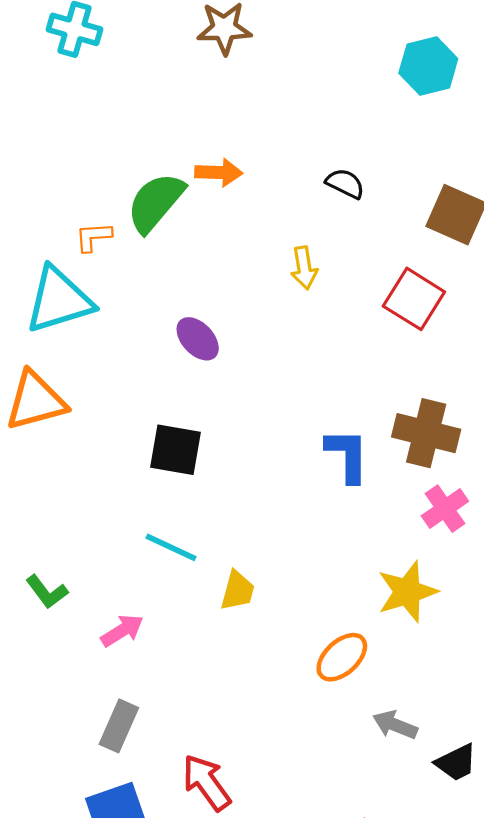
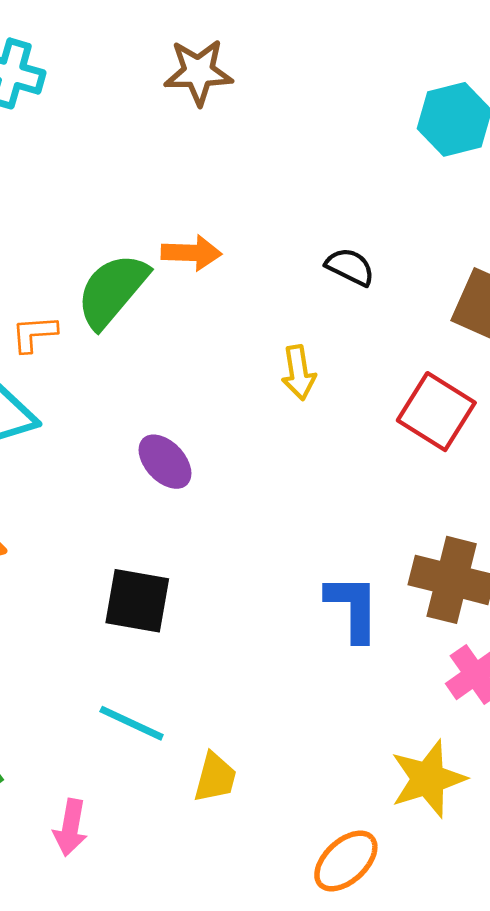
pink arrow: (122, 631) -> (70, 828), turned 132

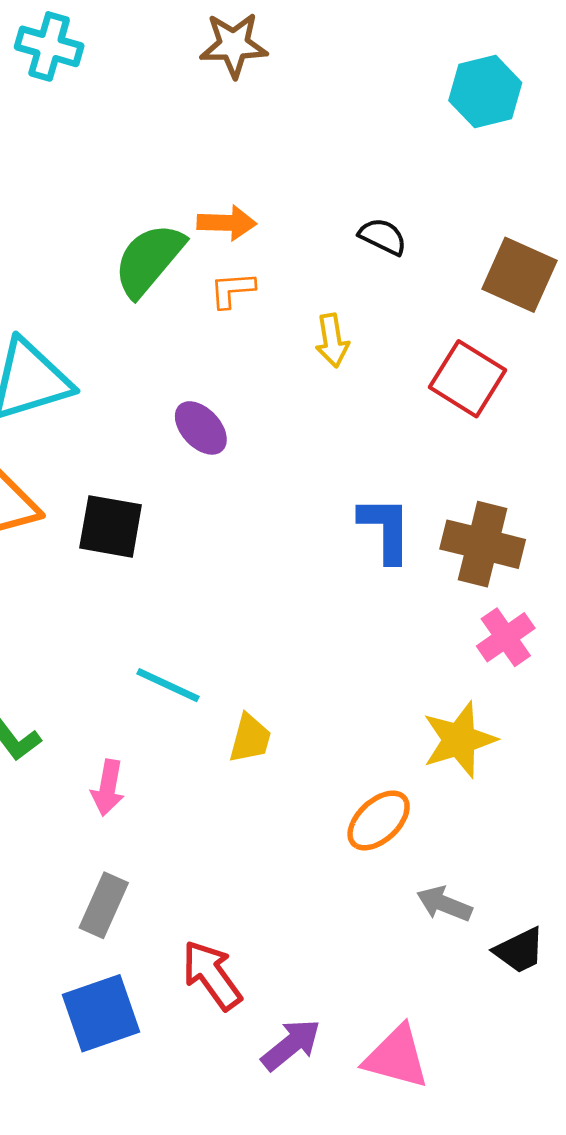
orange L-shape: (34, 334) -> (232, 290), moved
black square: (137, 601) -> (111, 526), moved
blue L-shape: (353, 608) -> (385, 529), moved

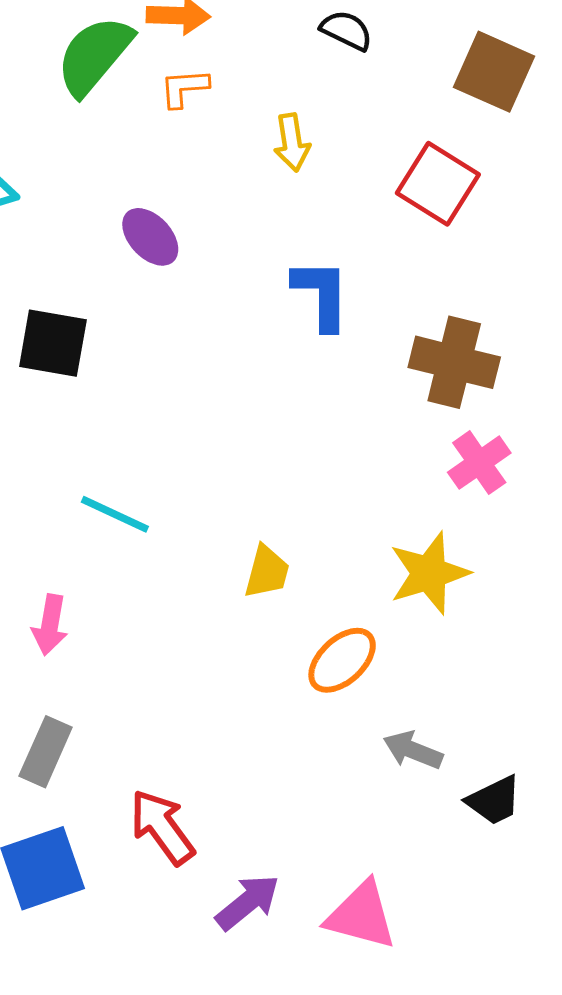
blue L-shape: (385, 529) -> (321, 294), moved
yellow trapezoid: (250, 738) -> (267, 572), moved

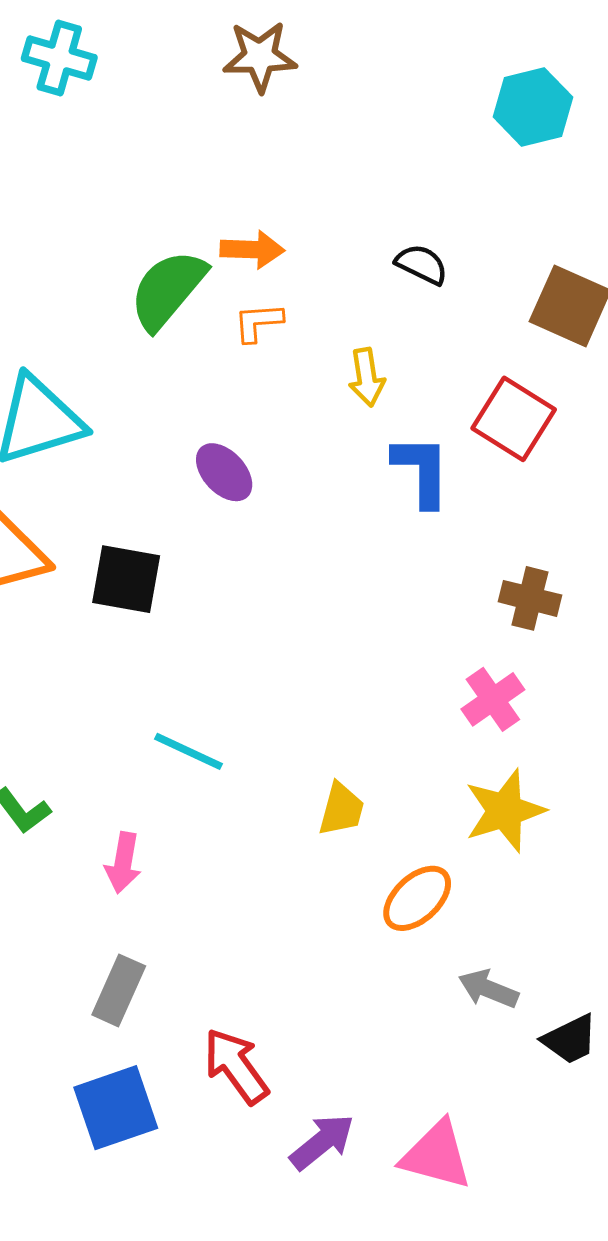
blue L-shape: (321, 294) -> (422, 471), moved
brown cross: (454, 362) -> (530, 598), size x0.7
pink cross: (479, 463) -> (493, 699), moved

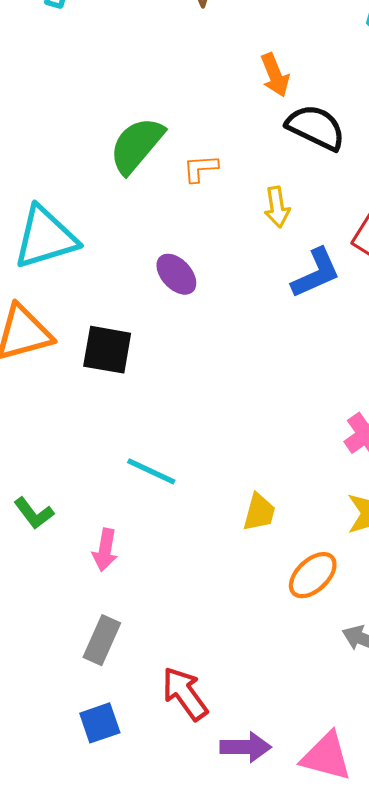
orange arrow: (252, 250) -> (275, 75), moved, turned 66
black semicircle: (422, 264) -> (316, 127), size x1.6
blue L-shape: (422, 471) -> (316, 273), turned 66
blue square: (116, 1108) -> (100, 723), size x0.7
purple arrow: (322, 1142) -> (246, 747), turned 39

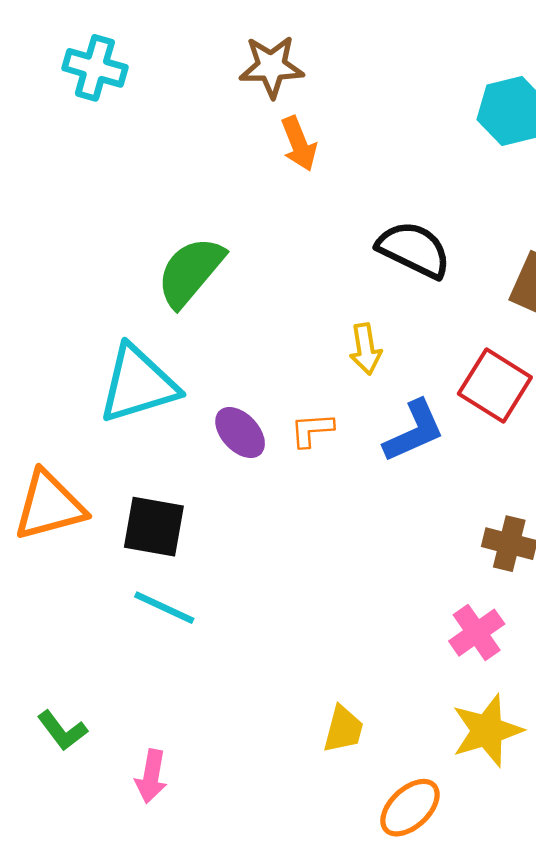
orange arrow: (275, 75) -> (299, 144), moved
orange L-shape: (201, 168) -> (312, 430), moved
cyan triangle: (45, 237) -> (138, 384), moved
cyan line: (151, 471) -> (164, 608), moved

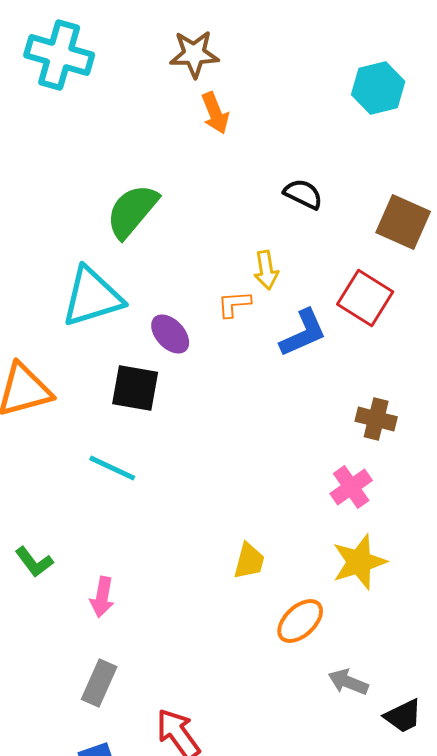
cyan cross: (95, 68) -> (59, 55), size x1.4
black semicircle: (414, 250) -> (303, 194), size x0.7
orange L-shape: (312, 430) -> (234, 304), moved
black square: (154, 527) -> (135, 388), moved

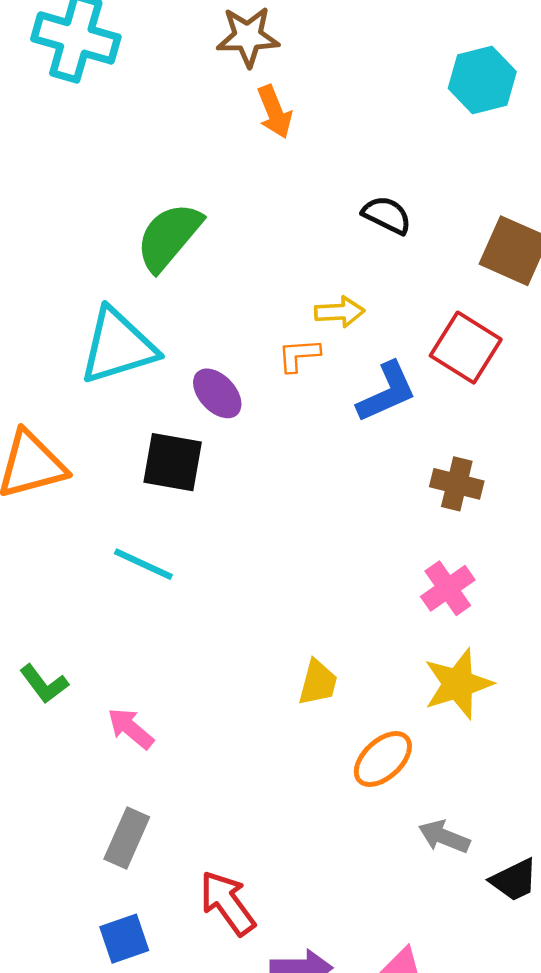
yellow arrow: (266, 270) -> (340, 312), turned -84
brown cross: (376, 419) -> (457, 484), moved
pink arrow: (102, 597) -> (131, 728), turned 120

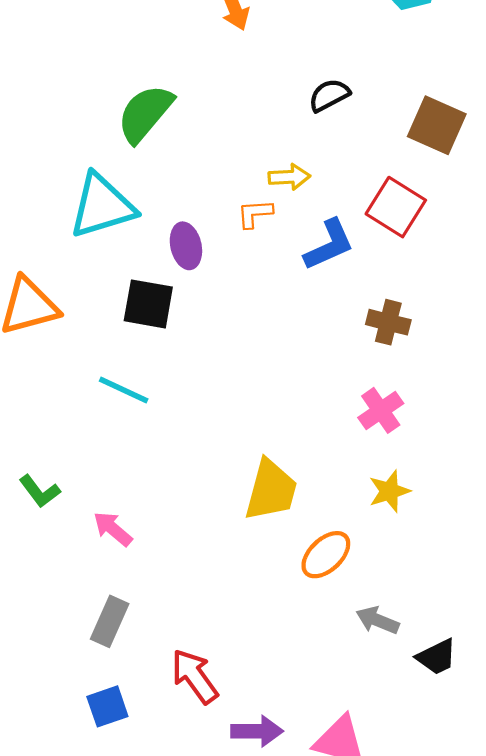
black semicircle: (387, 215) -> (329, 95), turned -54
purple ellipse: (217, 393) -> (186, 246), turned 30
yellow trapezoid: (318, 683) -> (271, 490), size x1.6
yellow star: (458, 684) -> (389, 491), size x0.7

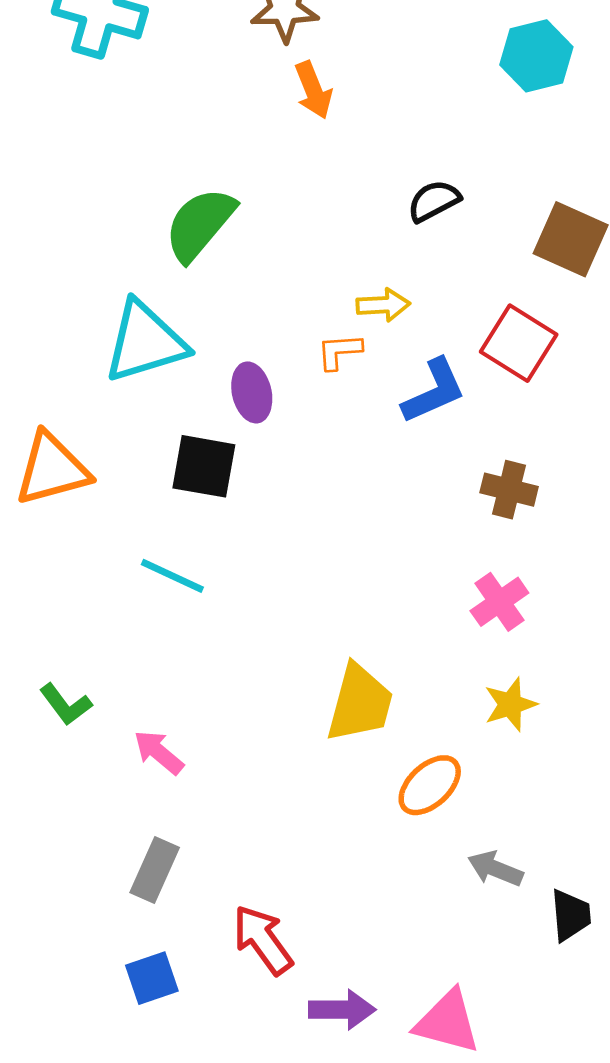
black trapezoid: (437, 657) -> (571, 915), turned -69

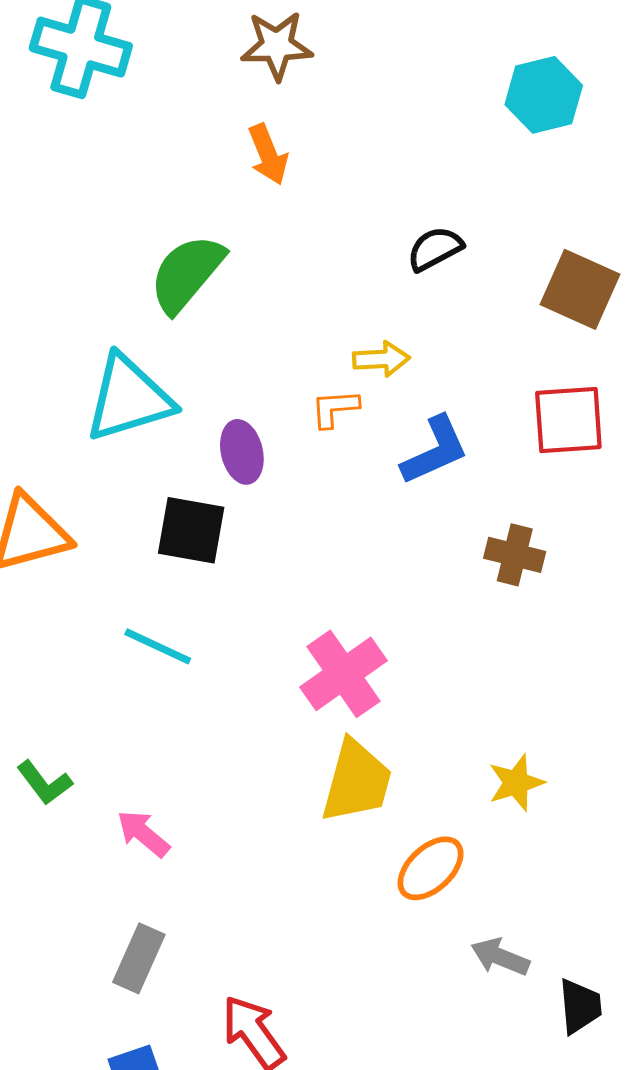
orange arrow: (313, 90) -> (268, 154), moved
red square: (519, 343) -> (568, 420), moved, turned -36
pink cross: (499, 602) -> (343, 674), moved, size x1.4

